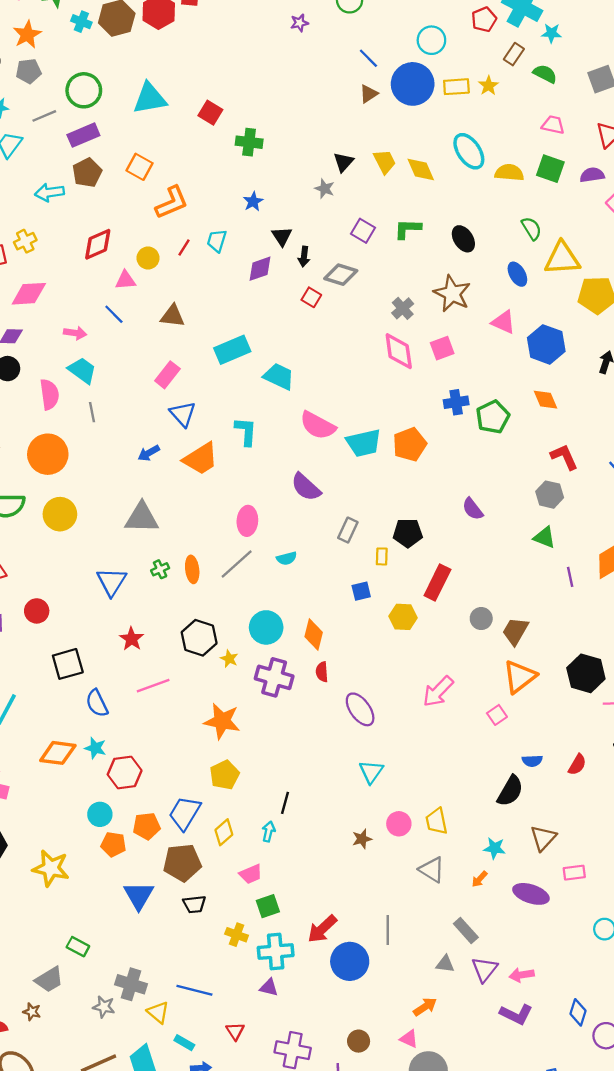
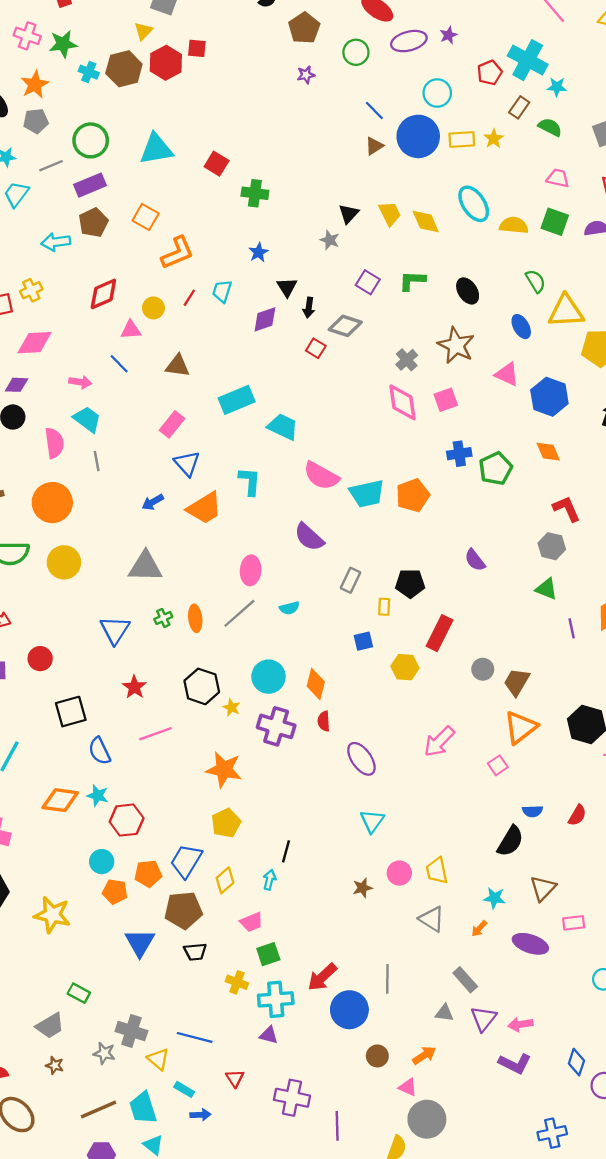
brown star: (32, 1012) -> (55, 1065), moved
brown circle: (359, 1041) -> (377, 1056), moved

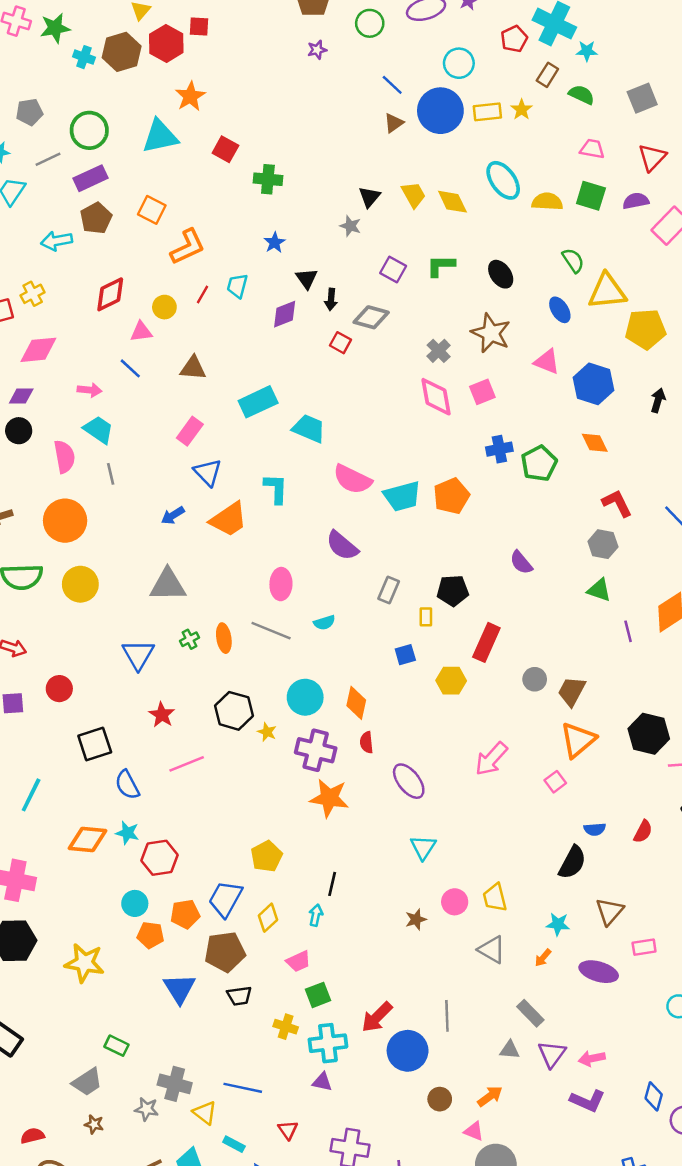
orange star: (35, 84) -> (190, 96), moved
gray line: (239, 613) -> (271, 631), turned 66
orange star: (224, 770) -> (329, 798), moved

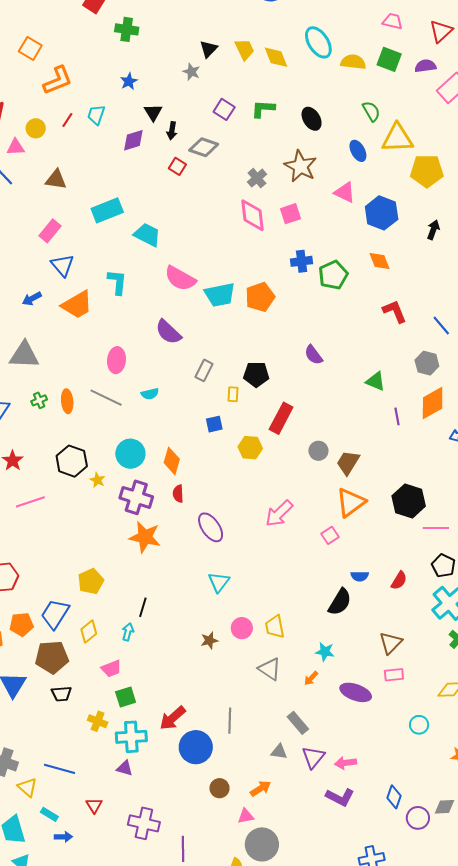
gray hexagon: (603, 544) -> (427, 363), moved
brown triangle: (610, 911) -> (391, 643), moved
pink triangle: (474, 1131) -> (246, 816), turned -36

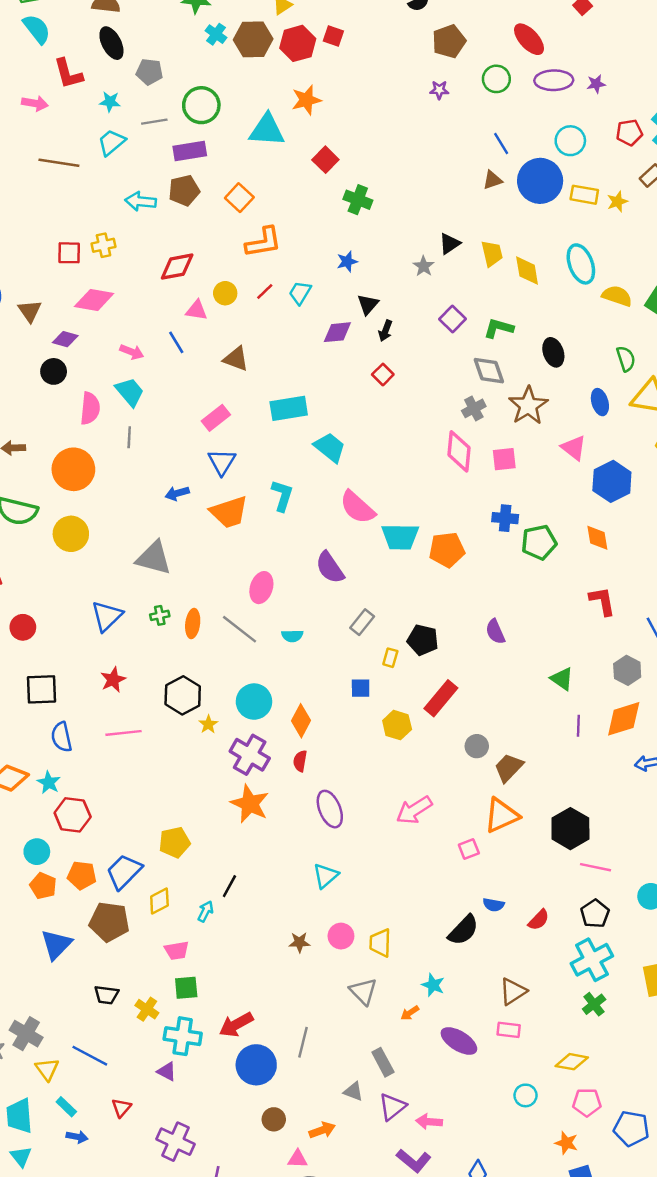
gray diamond: (204, 147) -> (489, 371), moved, turned 40
black trapezoid: (61, 694) -> (106, 995), moved

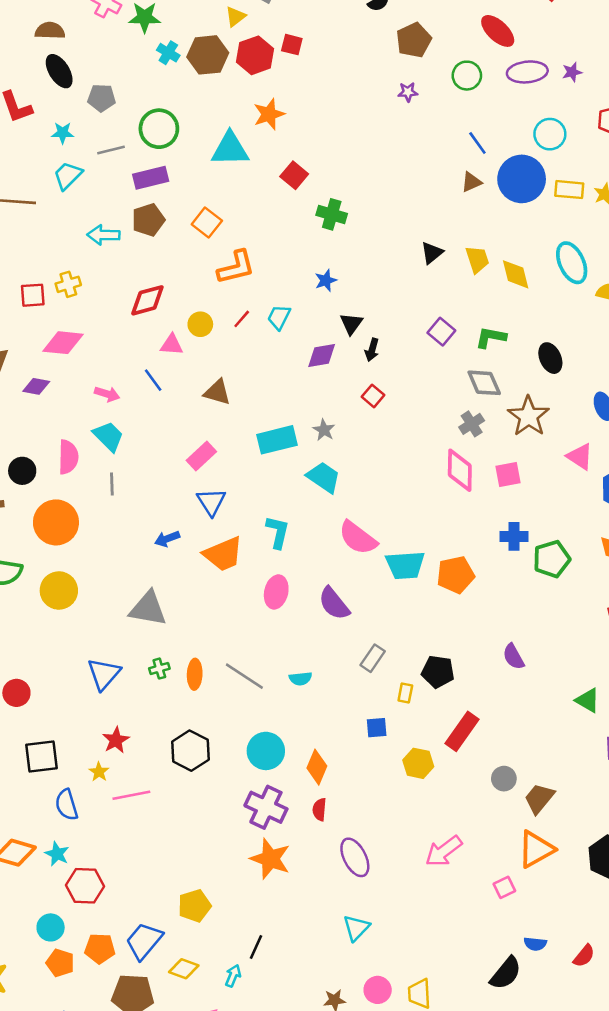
gray star: (424, 266) -> (324, 430), moved
black circle: (54, 371) -> (22, 471), moved
pink ellipse: (261, 588) -> (276, 592), moved
yellow star: (208, 724) -> (99, 772), moved
yellow diamond: (159, 901) -> (184, 969), turned 52

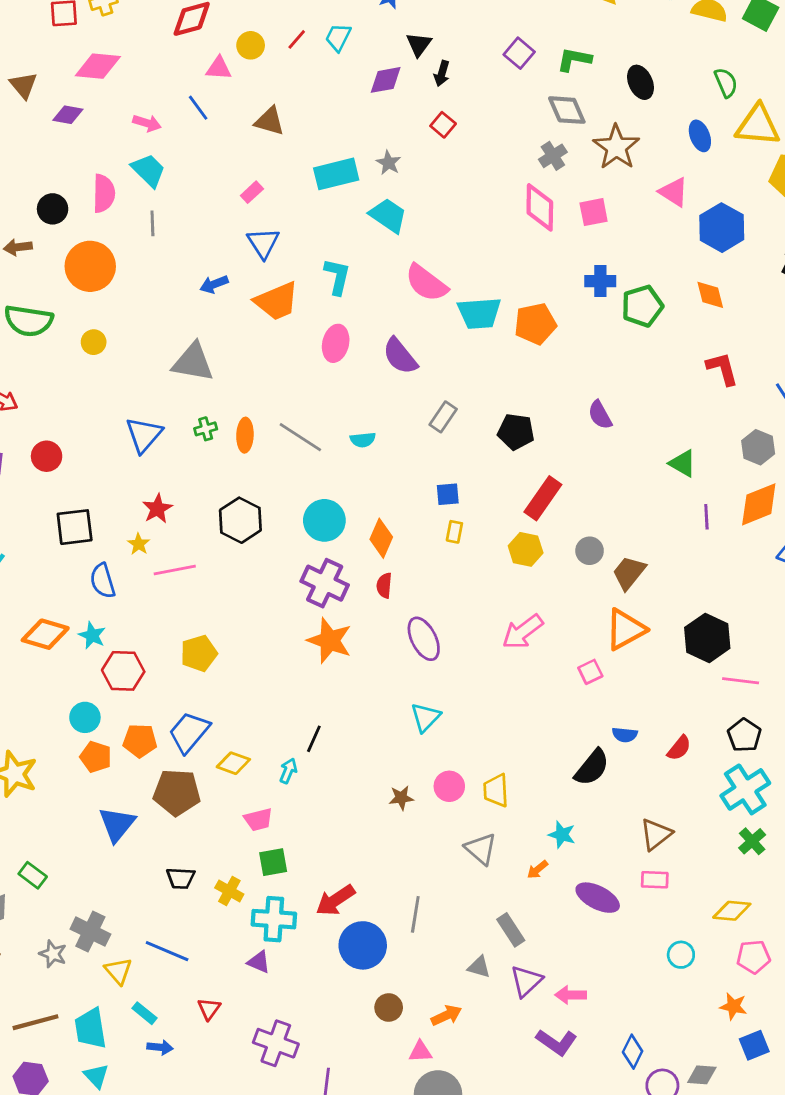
pink rectangle: (201, 456) -> (252, 192), size x0.7
yellow circle: (59, 590) -> (94, 342), size x0.6
yellow rectangle: (405, 693) -> (454, 532), moved
yellow hexagon: (418, 763) -> (526, 549), moved
yellow pentagon: (194, 906) -> (199, 653), moved

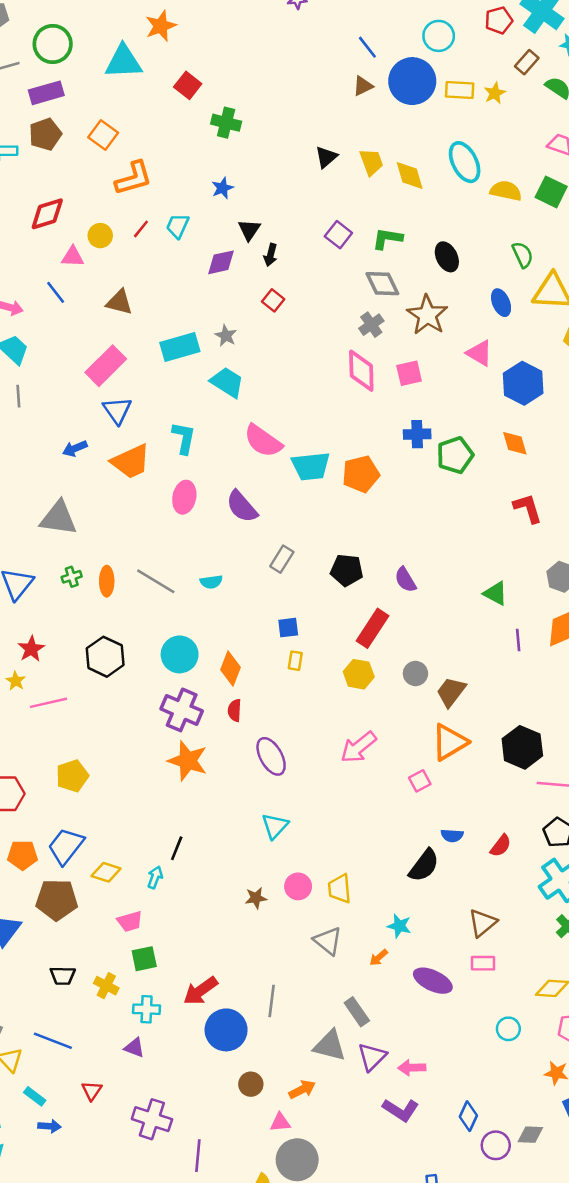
pink rectangle: (252, 192) -> (106, 366), size x2.0
purple semicircle: (600, 415) -> (405, 580), moved
cyan cross: (274, 919) -> (147, 1009), size x0.7
gray triangle: (479, 967) -> (330, 1046), size x1.6

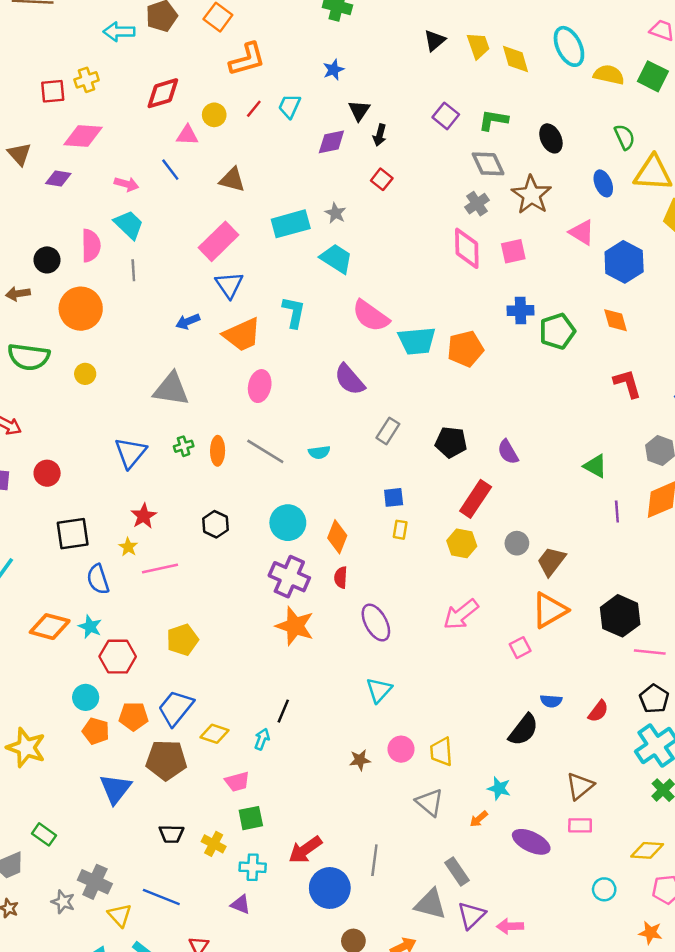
pink ellipse: (184, 497) -> (260, 386), moved
black hexagon: (105, 657) -> (215, 524), size x0.7

